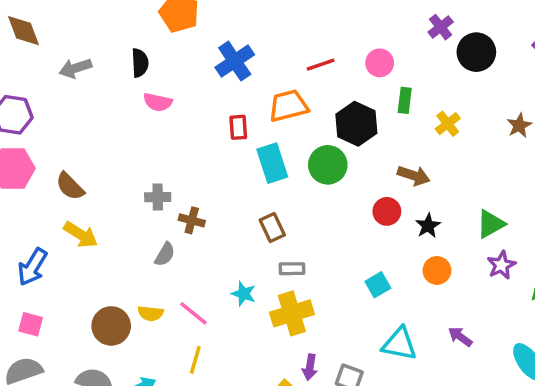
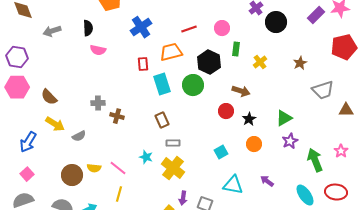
gray semicircle: (165, 254) -> (79, 136), moved, turned 32
yellow cross: (292, 313) -> (173, 168), turned -35
pink square: (31, 324) -> (27, 174), turned 32

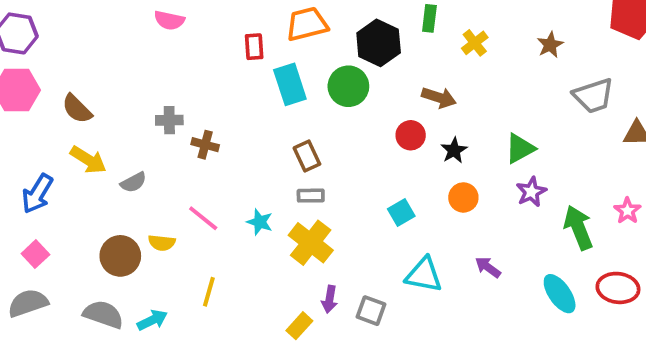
brown rectangle: (162, 120) -> (307, 156), moved
pink line: (118, 168) -> (203, 218), moved

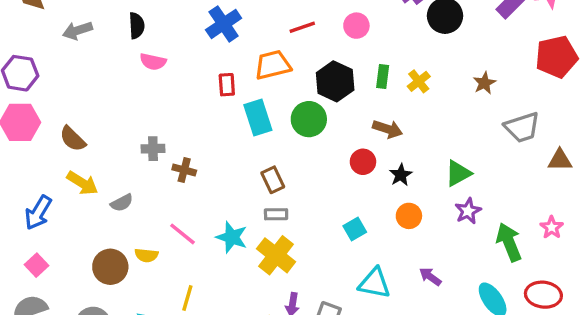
green rectangle: (429, 18) -> (383, 76), moved
cyan star: (260, 222) -> (232, 237), size x1.4

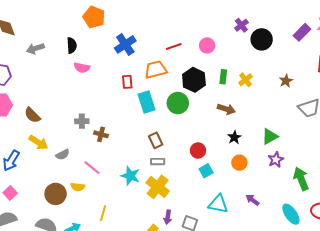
red circle: (363, 162) -> (198, 150), moved
pink line: (183, 234) -> (92, 168), moved

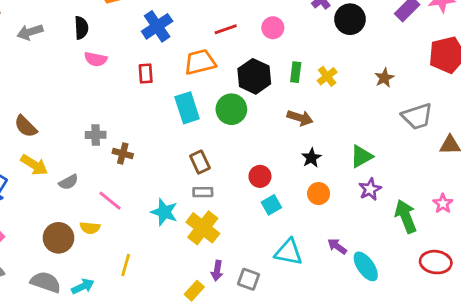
red rectangle: (127, 82) -> (146, 73), moved
cyan ellipse: (291, 214) -> (366, 266), moved

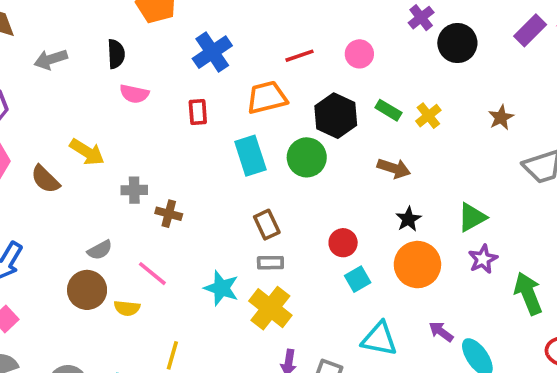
green rectangle: (296, 72) -> (388, 110), turned -66
yellow arrow: (34, 165) -> (87, 152), moved
orange circle: (319, 194) -> (417, 265), size x1.6
brown circle: (58, 238) -> (87, 290), moved

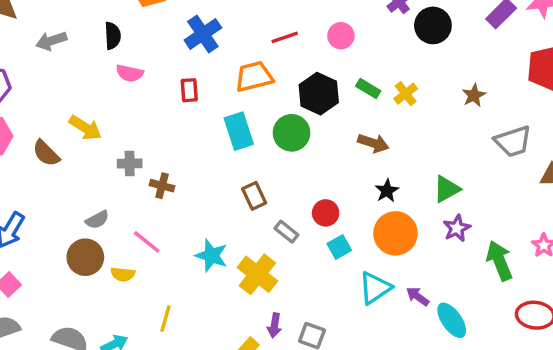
gray rectangle: (270, 263) -> (286, 232), moved, turned 40
cyan triangle: (379, 339) -> (375, 288), moved, turned -45

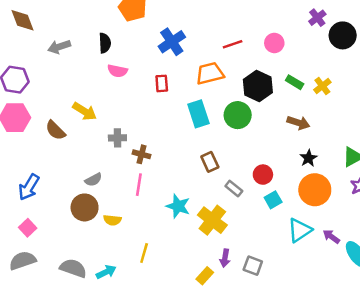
pink line: (147, 242) -> (139, 185), moved, turned 60

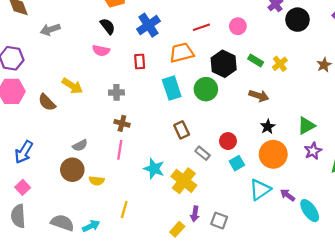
black semicircle: (105, 43) -> (108, 26), moved, turned -35
gray cross: (117, 138) -> (116, 92), moved
gray semicircle: (23, 261) -> (18, 216), turned -75

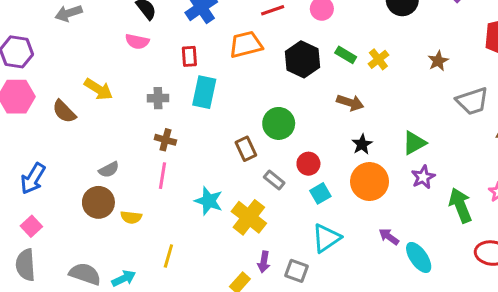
cyan rectangle: (172, 88) -> (204, 92), moved, turned 30
green circle: (206, 89) -> (279, 123), moved
cyan triangle: (260, 190) -> (326, 238), moved

